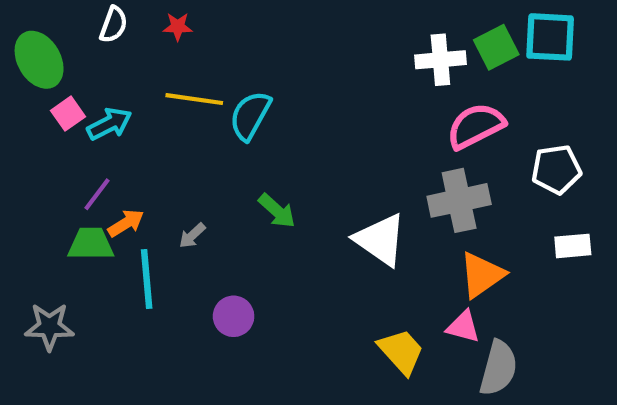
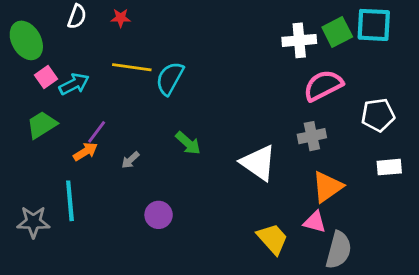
purple line: (97, 194) -> (97, 132), moved
gray cross: (459, 200) -> (312, 136), size x0.7
green trapezoid: (91, 244) -> (42, 125), moved, turned -32
cyan line: (147, 279) -> (70, 201), moved

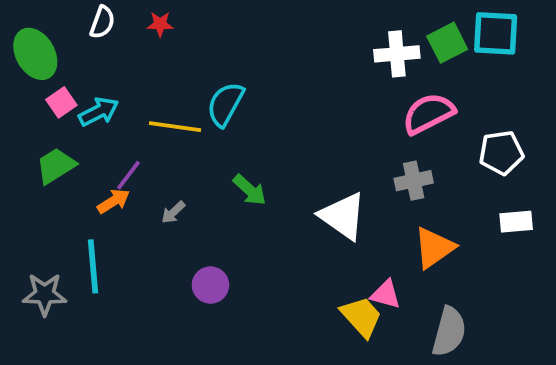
yellow line: (132, 67) -> (175, 127), moved
pink triangle: (315, 222) -> (386, 294), moved

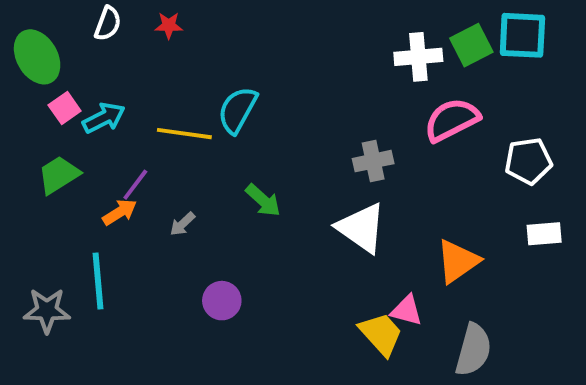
gray cross: (414, 181) -> (373, 161), moved

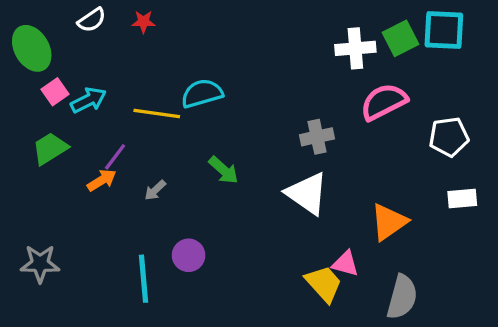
white semicircle: (108, 23) -> (92, 20), turned 36
cyan semicircle: (238, 110) -> (202, 93), turned 45
cyan line: (98, 281) -> (143, 279), moved

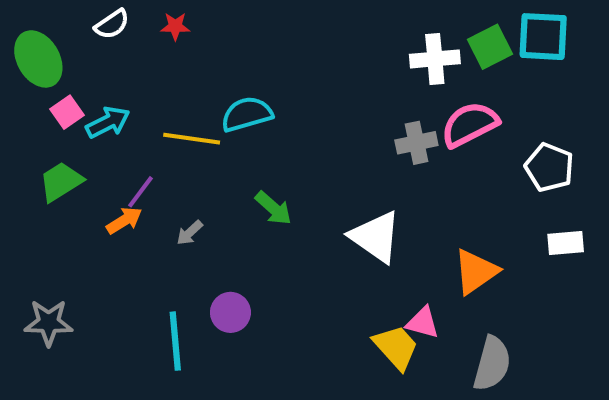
gray cross: (317, 137) -> (416, 143), moved
white pentagon: (449, 137) -> (549, 167), turned 30

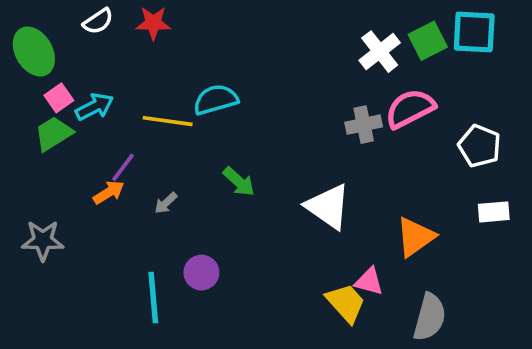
red star: (175, 26) -> (153, 23), size x1.4
white cross: (435, 59) -> (380, 52), turned -33
green trapezoid: (61, 182) -> (53, 134), moved
gray star: (49, 323) -> (43, 240), moved

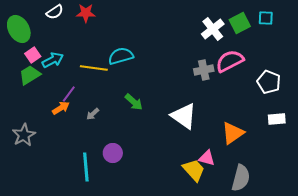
cyan square: (474, 32) -> (266, 18), size x0.6
gray star: (43, 240) -> (24, 135), turned -30

